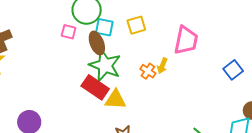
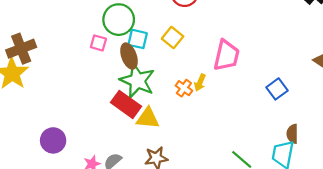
yellow square: (136, 25) -> (173, 38), turned -36

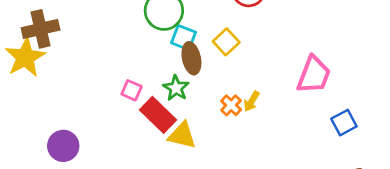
pink square: (98, 43) -> (132, 90), moved
pink trapezoid: (226, 55) -> (314, 75), moved
brown ellipse: (129, 56) -> (191, 58), moved
green star: (137, 81) -> (176, 88), size x0.6

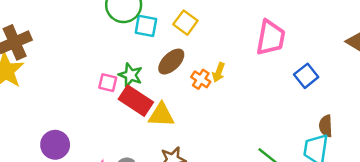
brown ellipse: (191, 58) -> (171, 62), moved, turned 68
green star: (176, 88) -> (130, 75), moved

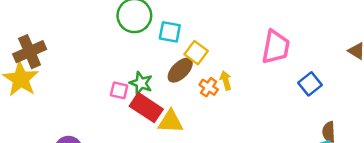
yellow square: (185, 23) -> (196, 53), moved
cyan square: (146, 26) -> (170, 32), moved
yellow arrow: (219, 72) -> (226, 80), turned 144

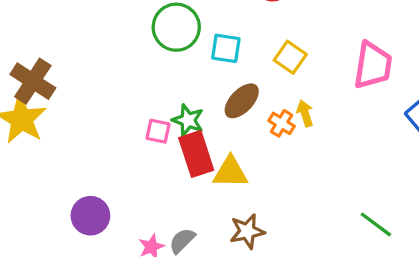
brown cross: (30, 52) -> (33, 81), turned -32
yellow square: (196, 53) -> (290, 57), moved
red rectangle: (146, 108) -> (196, 154), turned 40

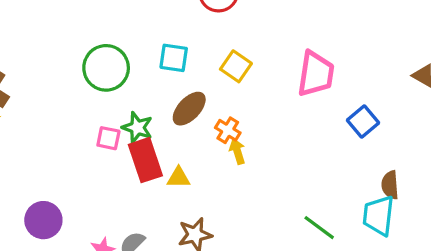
green circle: (176, 27) -> (106, 68), moved
yellow arrow: (305, 113) -> (237, 151), moved
yellow triangle: (230, 172) -> (179, 178), size x0.7

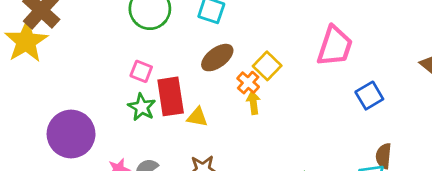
yellow square: (236, 66) -> (267, 66), moved
green star: (137, 128) -> (142, 107), moved
purple circle: (43, 220) -> (71, 134), size x1.4

